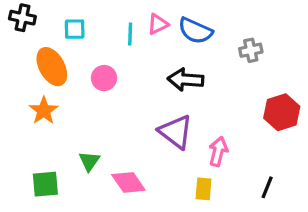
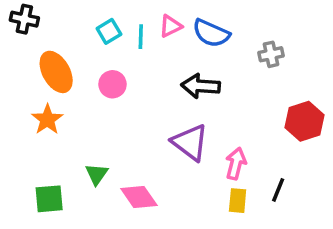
cyan square: (75, 29) -> (109, 31), moved, turned -30
black line: (267, 187) -> (278, 190), moved
yellow rectangle: (203, 189) -> (238, 201), moved

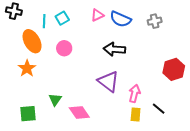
cyan line: (141, 37) -> (44, 21), moved
gray cross: (271, 54) -> (155, 21), moved
black line: (278, 190) -> (159, 109), turned -72

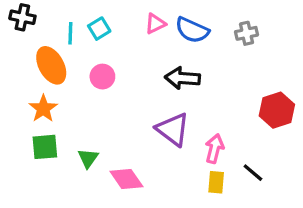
green square: (28, 114) -> (45, 147), moved

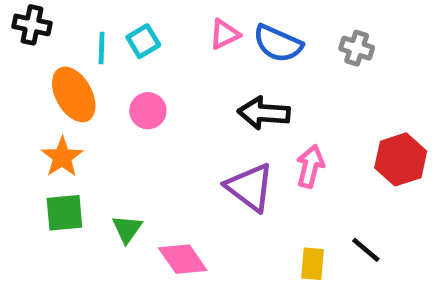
gray cross: (247, 33) -> (357, 48), turned 30
pink arrow: (214, 149) -> (310, 166), moved

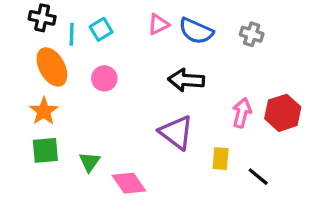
black cross: (32, 25) -> (42, 18), moved
pink arrow: (310, 166) -> (242, 113), moved
yellow rectangle: (313, 264) -> (221, 159), moved

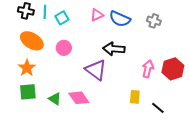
cyan line: (72, 34) -> (45, 12), moved
orange ellipse: (52, 67) -> (32, 41), turned -30
purple triangle: (176, 132) -> (96, 70), moved
green triangle: (90, 162) -> (55, 99), turned -32
pink diamond: (129, 183) -> (79, 98), moved

